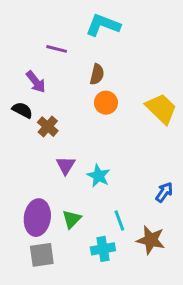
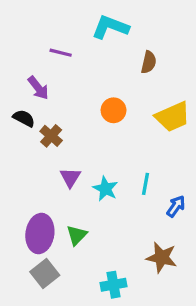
brown semicircle: (97, 74) -> (149, 62), moved
yellow trapezoid: (161, 109) -> (173, 117), turned 112
cyan line: (119, 221) -> (146, 184), moved, turned 30
cyan cross: (103, 249) -> (114, 285), moved
gray square: (42, 255) -> (45, 273), turned -30

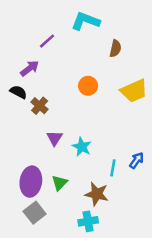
purple line: (61, 53) -> (47, 41), turned -56
purple arrow: (38, 88) -> (30, 68), turned -90
cyan line: (146, 184) -> (113, 168), moved
brown star: (162, 257) -> (97, 194), moved

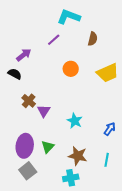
purple line: (47, 41) -> (54, 40), moved
brown cross: (40, 106) -> (29, 101), moved
cyan star: (82, 147) -> (75, 121), moved
cyan line: (113, 168) -> (107, 160), moved

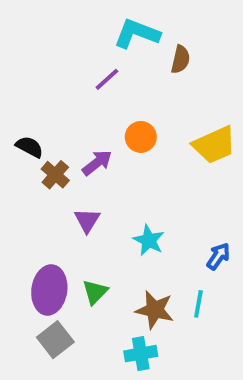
brown semicircle: (93, 39) -> (181, 59), moved
purple arrow: (24, 55) -> (97, 163), moved
brown cross: (29, 101) -> (55, 175), moved
cyan line: (107, 160) -> (198, 304), moved

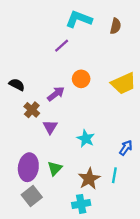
brown semicircle: (181, 59) -> (116, 26), moved
brown cross: (55, 175) -> (32, 110), moved
brown star: (155, 310) -> (89, 179), turned 30

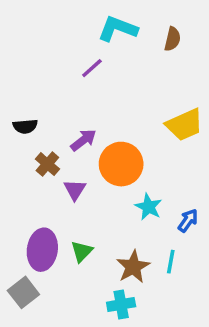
orange circle: (81, 79) -> (121, 164), moved, size x1.6
black semicircle: (17, 85) -> (25, 126), turned 147
cyan star: (86, 139) -> (148, 207), moved
gray square: (32, 196) -> (23, 292), moved

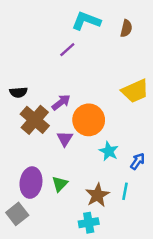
brown cross: (47, 164) -> (35, 120), size x1.6
purple triangle: (75, 190) -> (65, 139), moved

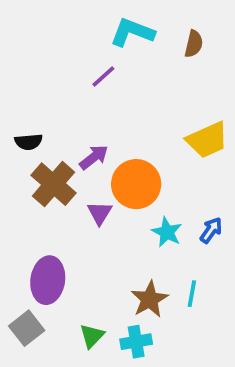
blue arrow: (138, 161) -> (211, 230), moved
green triangle: (60, 184) -> (92, 336), moved

